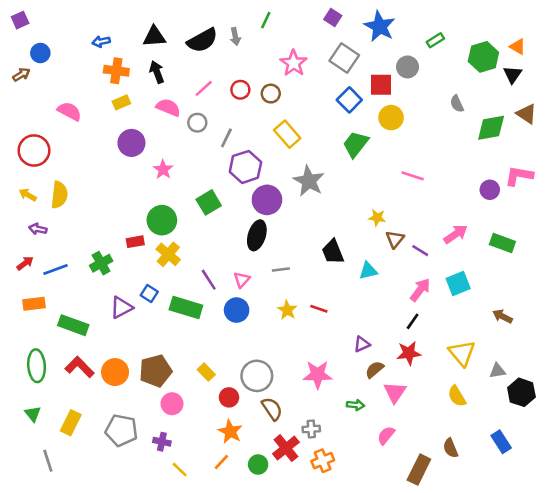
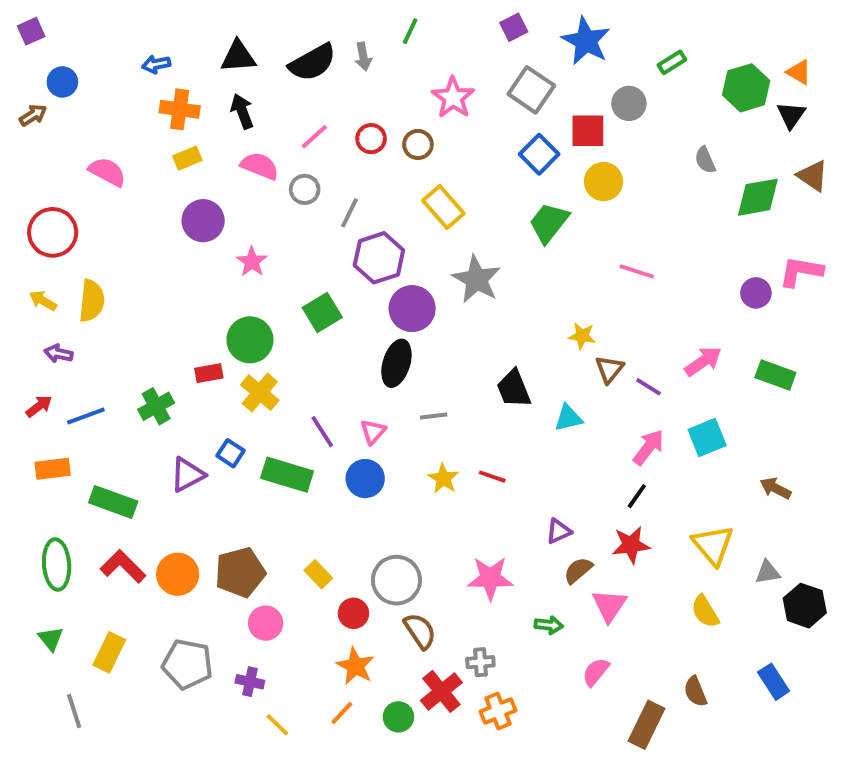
purple square: (333, 18) -> (514, 27), turned 30

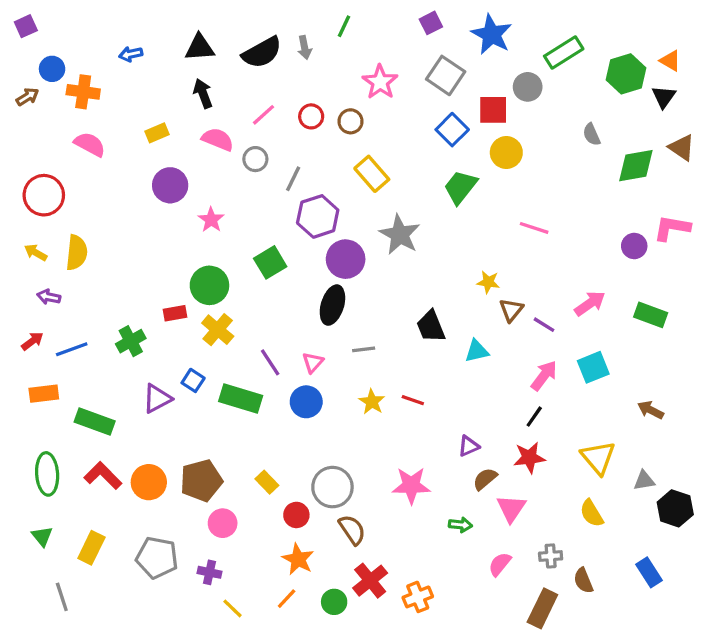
green rectangle: (672, 62) -> (564, 52), size x1.6
orange cross: (180, 109) -> (83, 92), moved
gray cross: (480, 662) -> (551, 556), moved

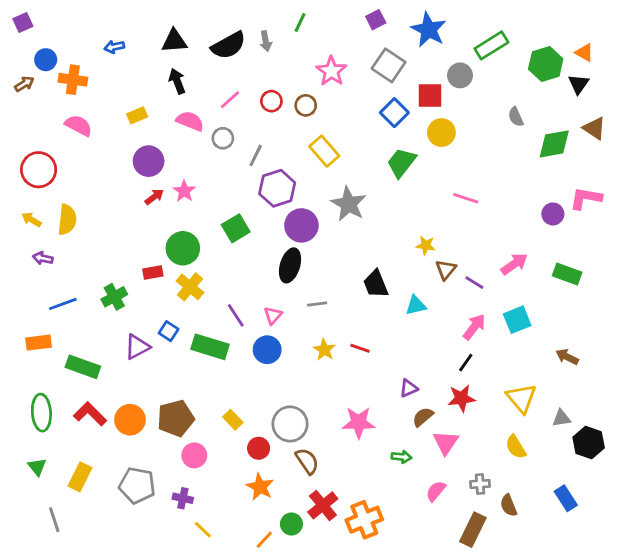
red arrow: (32, 341) -> (154, 197), moved
orange cross: (418, 597) -> (364, 520), size x1.4
orange line: (287, 599) -> (264, 540), moved

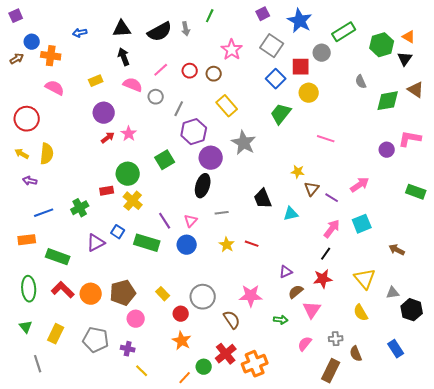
green rectangle: (567, 274) -> (416, 192), moved
brown semicircle: (307, 461) -> (232, 320), moved

